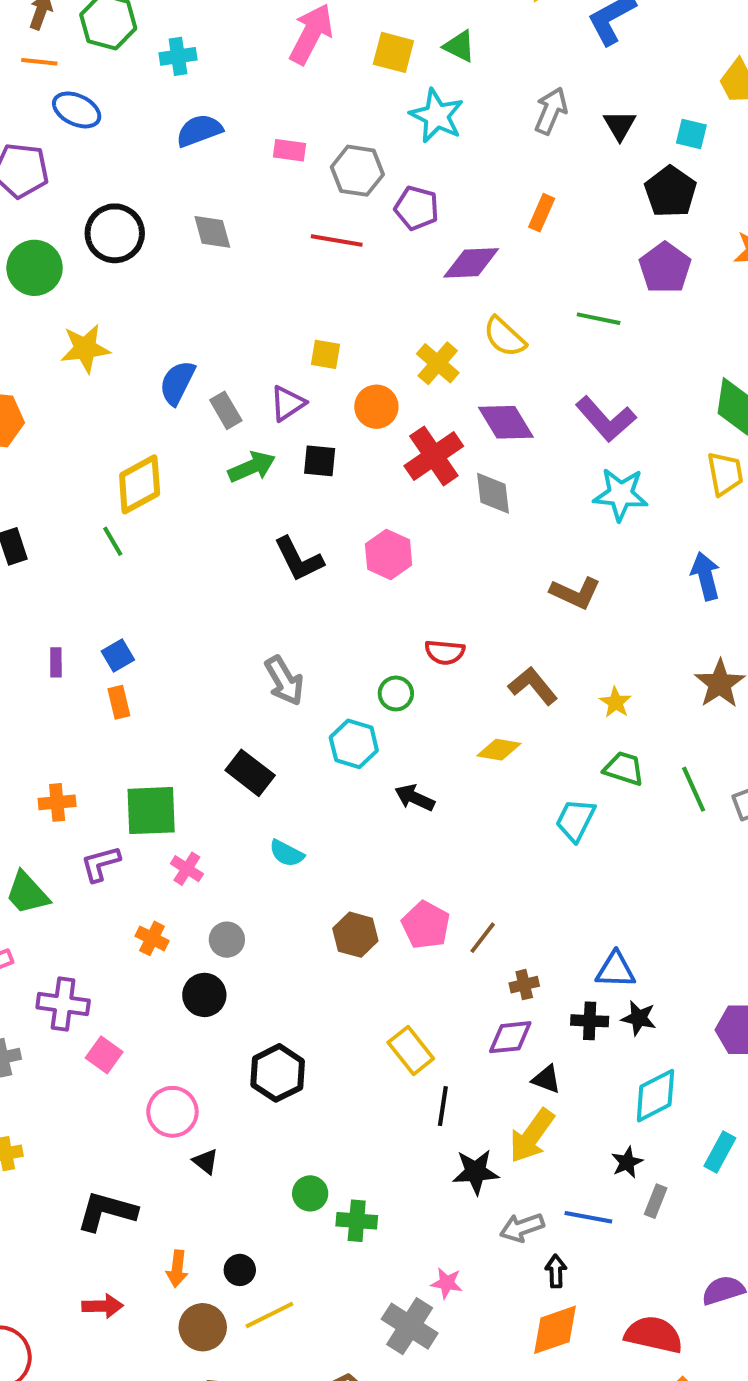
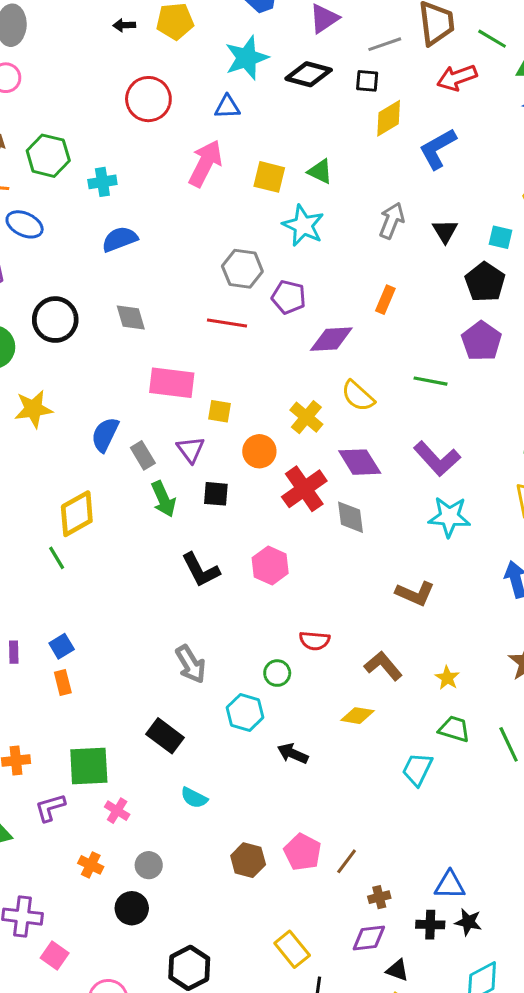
pink rectangle: (289, 150) -> (172, 383), moved, size x1.8
purple triangle: (288, 403) -> (191, 450), turned -32
green arrow: (252, 467) -> (163, 499), turned 90

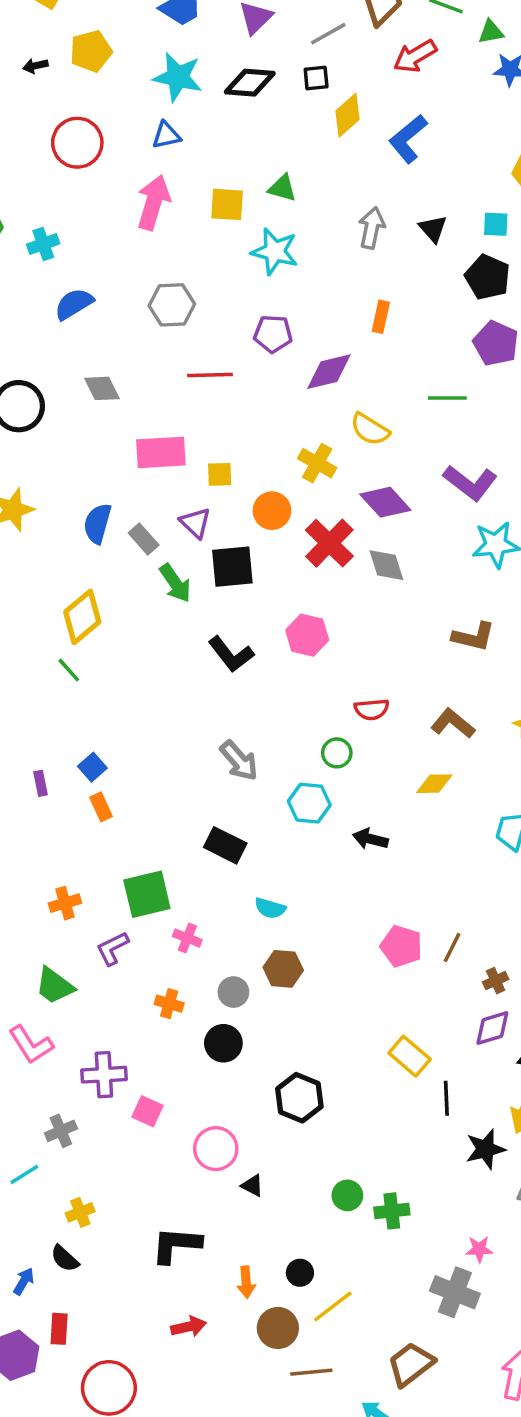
cyan star: (247, 58) -> (178, 77), turned -30
gray hexagon: (242, 269) -> (172, 305), moved
black square: (216, 494) -> (232, 567), size x1.5
brown hexagon: (248, 860) -> (283, 969), moved

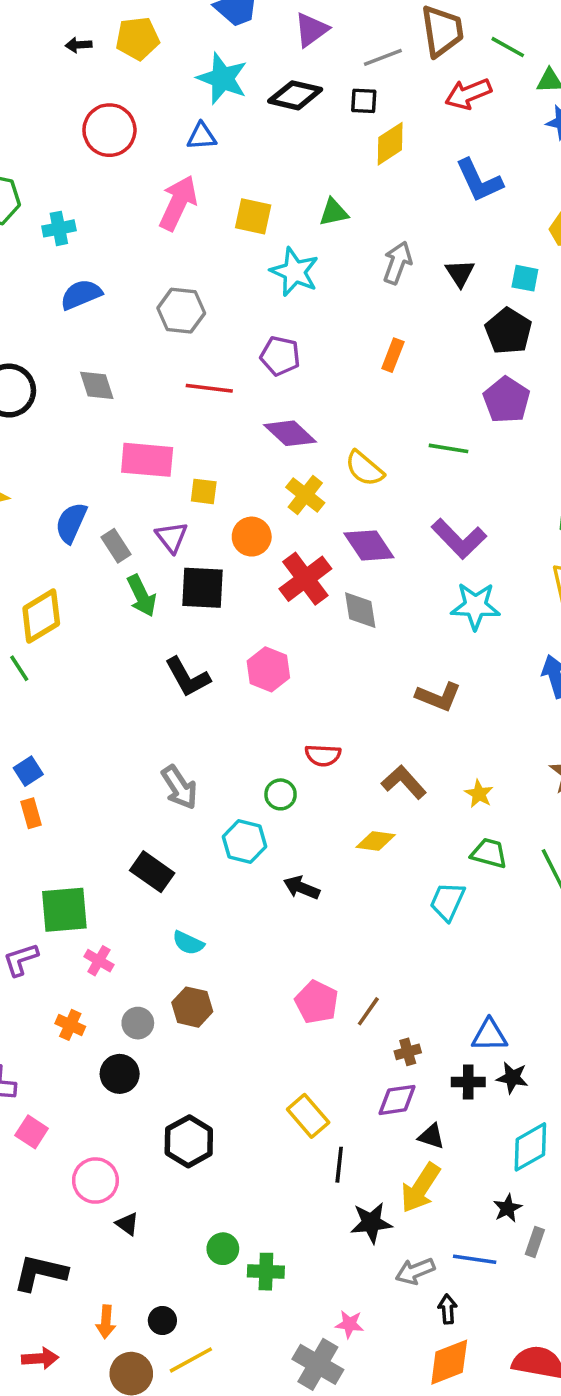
blue L-shape: (408, 139) -> (479, 181), moved, turned -84
green triangle: (282, 188) -> (334, 212), moved, turned -36
purple diamond: (329, 372) -> (290, 433), moved, turned 48

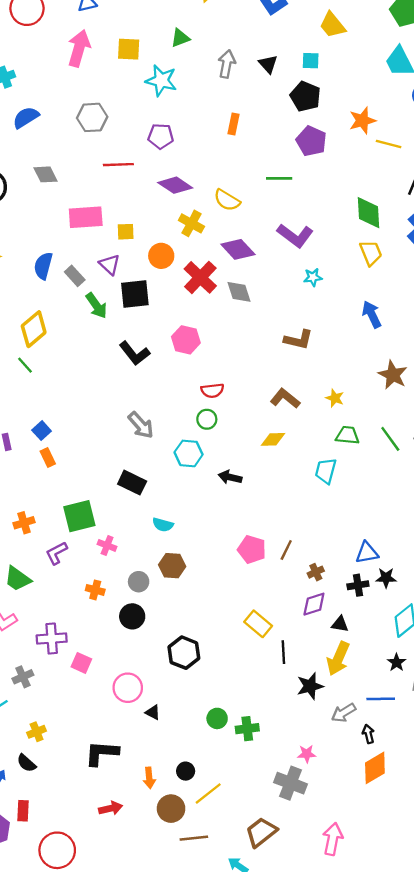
cyan star: (475, 606) -> (313, 277), size x0.6
red semicircle: (323, 755) -> (212, 390), moved

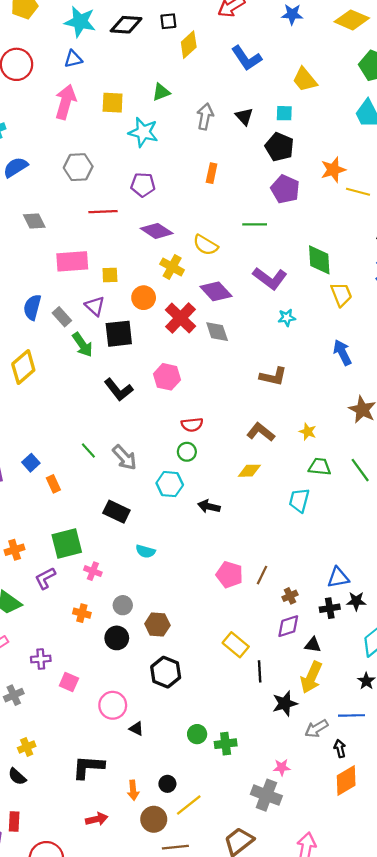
green diamond: (369, 213) -> (319, 260), moved
green line: (25, 365) -> (88, 451), moved
orange rectangle: (48, 457) -> (53, 484), moved
brown hexagon: (172, 566) -> (157, 625), moved
purple cross: (52, 639) -> (41, 659), size x0.7

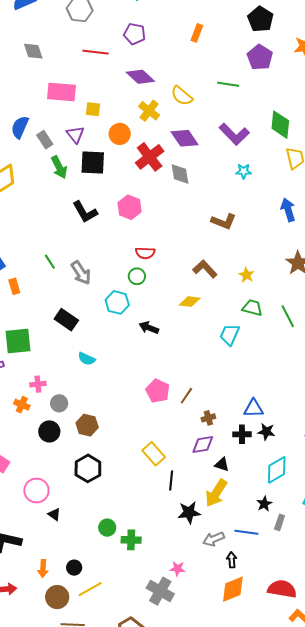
pink cross: (93, 571) -> (38, 384), moved, turned -35

